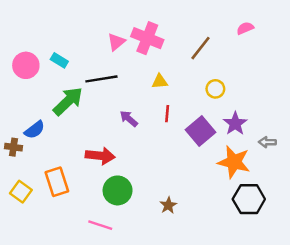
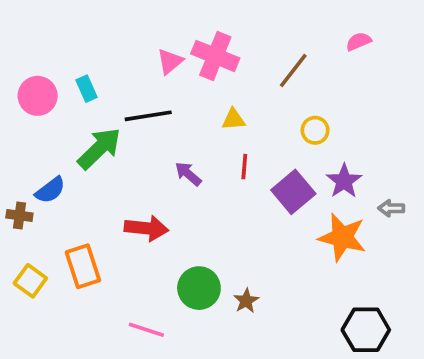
cyan rectangle: (59, 60) -> (87, 89), turned 35
green circle: (118, 190) -> (199, 288), moved
black hexagon: (249, 199) -> (366, 330), moved

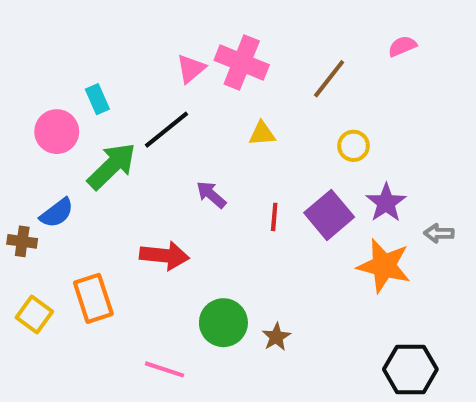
pink circle: (38, 96) -> (57, 132), moved
black line: (148, 116) -> (166, 130), turned -30
red line: (244, 167) -> (274, 217), moved

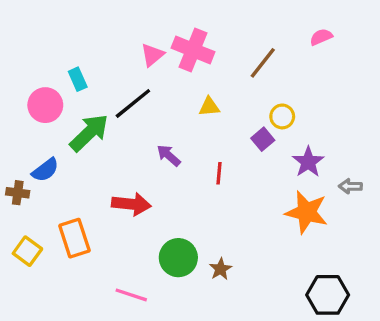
purple square: (329, 215) -> (263, 139), moved, size x0.6

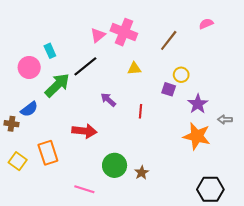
purple square: (263, 139) -> (169, 89), turned -32

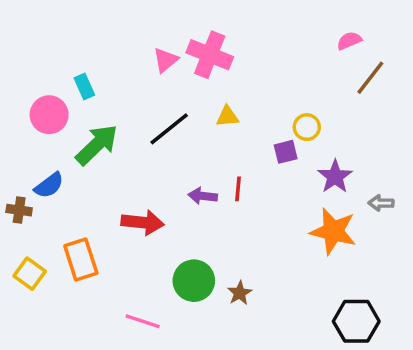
brown line: (169, 40) -> (370, 78), moved
black line: (85, 66) -> (169, 129), moved
purple square: (169, 89) -> (286, 152), turned -32
purple arrow: (108, 100) -> (203, 196), moved, turned -35

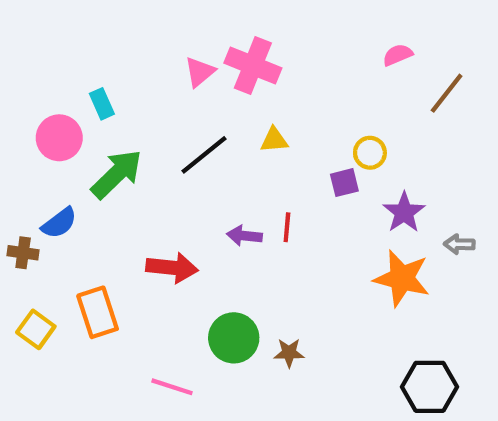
pink semicircle: (349, 41) -> (398, 55), moved
brown star: (240, 293) -> (289, 353), turned 30

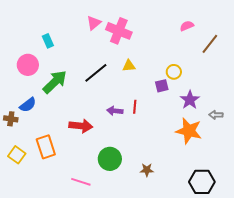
pink triangle: (200, 72) -> (94, 23), moved
cyan rectangle: (102, 104) -> (48, 41), moved
brown star: (289, 353) -> (147, 170), moved

